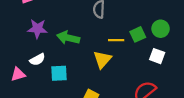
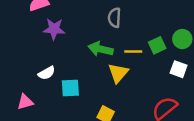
purple star: (37, 29) -> (54, 29), moved
green arrow: (68, 38) -> (101, 49), moved
pink triangle: (18, 74) -> (25, 102), moved

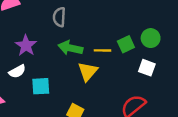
gray semicircle: (114, 18) -> (59, 17), moved
purple star: (54, 29) -> (26, 45), moved, turned 30

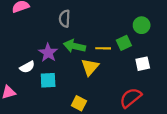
green circle: (151, 38) -> (142, 25), moved
purple star: (26, 45) -> (48, 53), moved
white square: (147, 68) -> (143, 64), turned -32

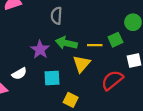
white semicircle: (27, 67) -> (19, 74), moved
cyan square: (48, 80) -> (52, 78), moved
red semicircle: (131, 98) -> (112, 80), moved

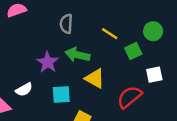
yellow line: (95, 45) -> (110, 34), moved, turned 32
yellow triangle: (82, 64) -> (95, 78), turned -42

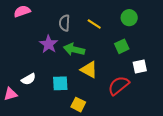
green circle: (153, 31) -> (129, 18), moved
yellow line: (110, 34) -> (94, 24), moved
purple star: (48, 62) -> (49, 44), moved

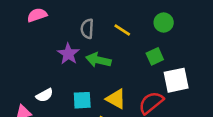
white square: (140, 66) -> (176, 80), size x1.5
yellow triangle: (89, 70) -> (116, 99), moved

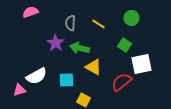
green square: (155, 56) -> (124, 45), turned -32
white semicircle: (45, 95) -> (36, 76), size x1.5
yellow triangle: (116, 99) -> (93, 67), moved

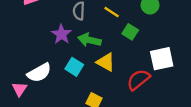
green square: (124, 45) -> (130, 32), moved
cyan square: (66, 80) -> (74, 67), moved, turned 35
pink triangle: (19, 90) -> (19, 89), turned -40

